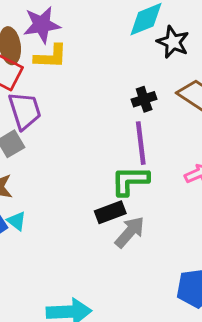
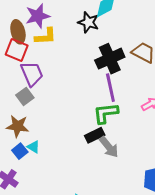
black star: (173, 42) -> (88, 22), moved
black cross: (144, 99) -> (110, 59), size x1.8
gray arrow: (130, 232) -> (109, 147), turned 105

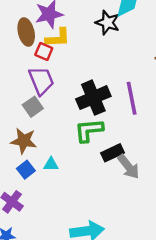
red square: (17, 50) -> (44, 52), moved, size x0.7
black cross: (110, 59) -> (93, 98), moved
green L-shape: (106, 113) -> (89, 130), moved
cyan triangle: (33, 147) -> (51, 164), moved, turned -32

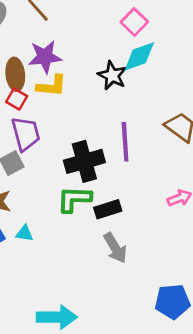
red square: (44, 52) -> (17, 99), moved
purple line: (132, 98) -> (125, 142), moved
black rectangle: (112, 153) -> (108, 209), moved

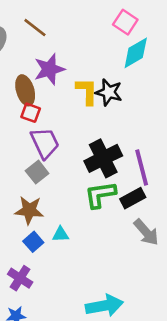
black star: (112, 75) -> (109, 92), moved
yellow L-shape: (52, 86) -> (87, 91), moved, turned -84
purple line: (125, 142) -> (142, 167), moved

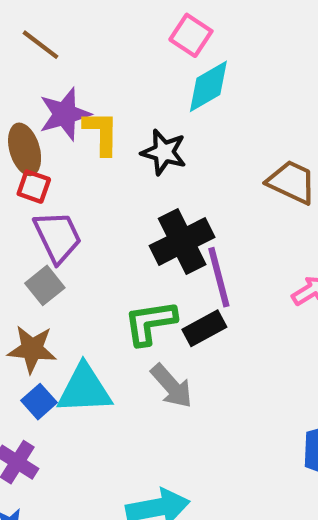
yellow L-shape: (87, 91) -> (101, 133), moved
black cross: (103, 158) -> (182, 242), moved
gray arrow: (146, 232) -> (171, 386), moved
cyan triangle: (61, 234) -> (84, 389), size x2.0

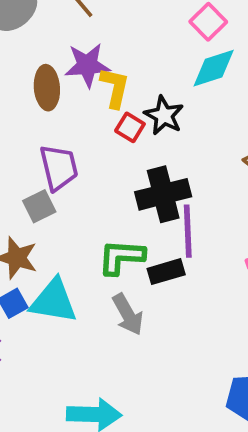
red square: (34, 187) -> (130, 127), moved

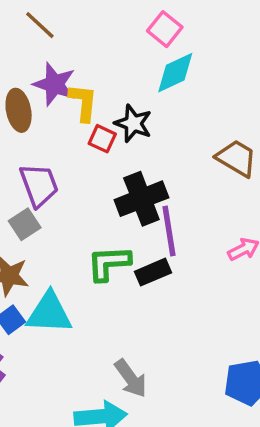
purple star: (87, 65) -> (54, 84), turned 30
gray arrow: (128, 314) -> (131, 378), moved

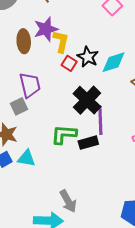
cyan diamond: (175, 73) -> (113, 62), moved
purple star: (54, 84) -> (46, 29), turned 30
black cross: (141, 199) -> (87, 100), turned -32
cyan triangle: (49, 313) -> (27, 158), size x0.7

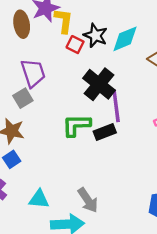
cyan triangle: (27, 158) -> (39, 199), moved

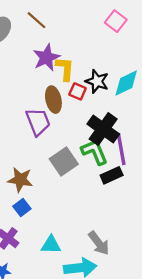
brown ellipse: (22, 24) -> (53, 100), moved
gray square: (23, 98) -> (64, 161), moved, size x1.4
green L-shape: (76, 125) -> (95, 152), moved, turned 72

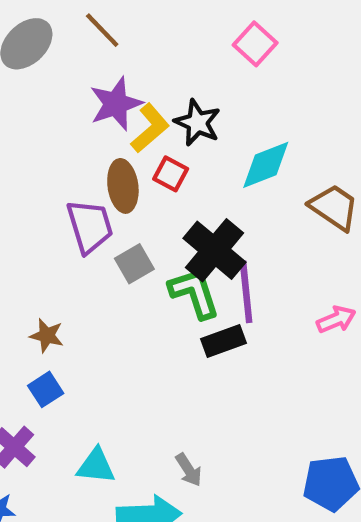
yellow L-shape: (65, 69) -> (150, 128), turned 40
black star: (97, 81) -> (198, 123), moved
gray square: (64, 161) -> (134, 264), moved, size x0.7
brown star: (20, 180) -> (47, 336), size x0.7
gray arrow: (99, 243) -> (189, 470), size x0.7

